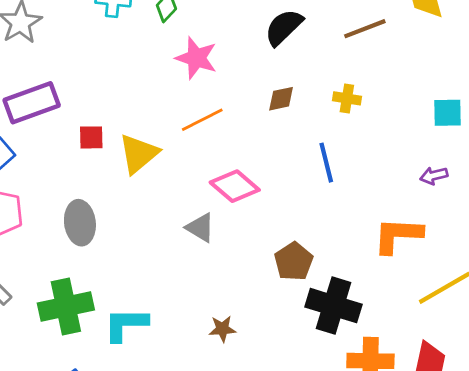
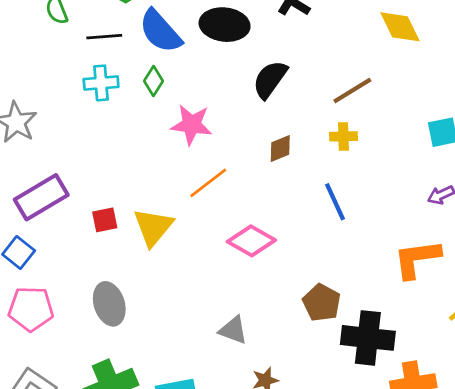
brown line: (365, 29) -> (352, 90), moved
gray triangle: (200, 228) -> (233, 330), moved

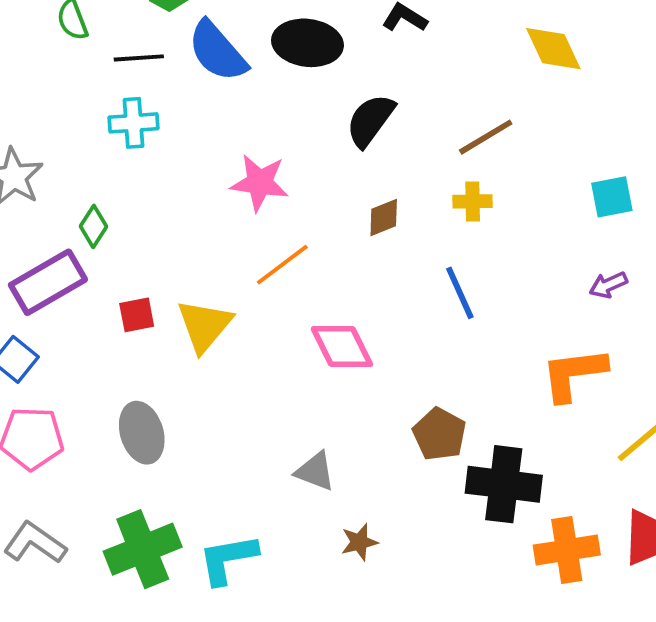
green diamond: (154, 81) -> (94, 226), moved
pink diamond: (251, 241) -> (342, 347), turned 33

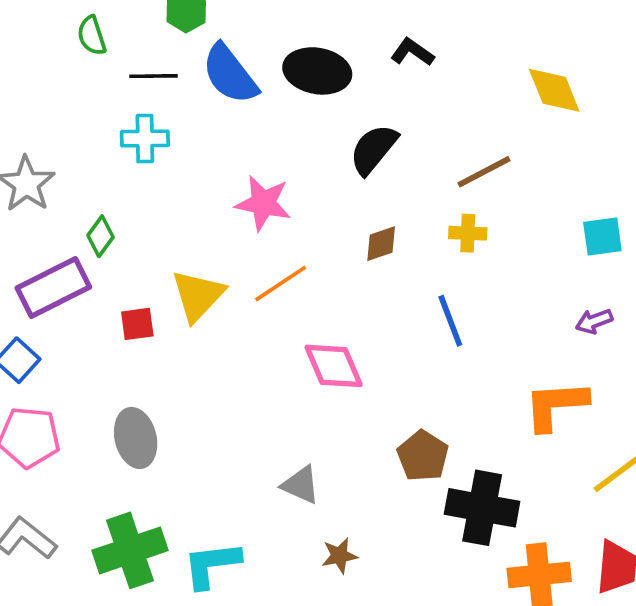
yellow triangle: (204, 326) -> (198, 296), moved

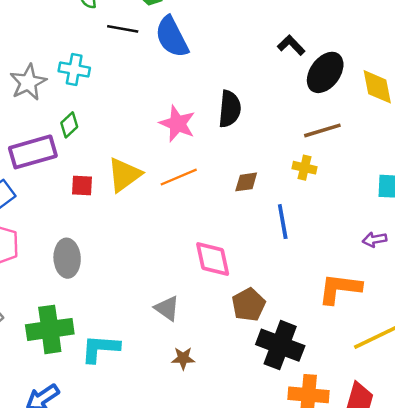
black ellipse: (317, 71) -> (325, 72), moved, turned -75
cyan cross: (145, 139) -> (74, 69), moved
black semicircle: (374, 149) -> (230, 109), moved, turned 135
brown diamond: (381, 244) -> (246, 182), moved
pink diamond: (334, 366) -> (213, 259), moved

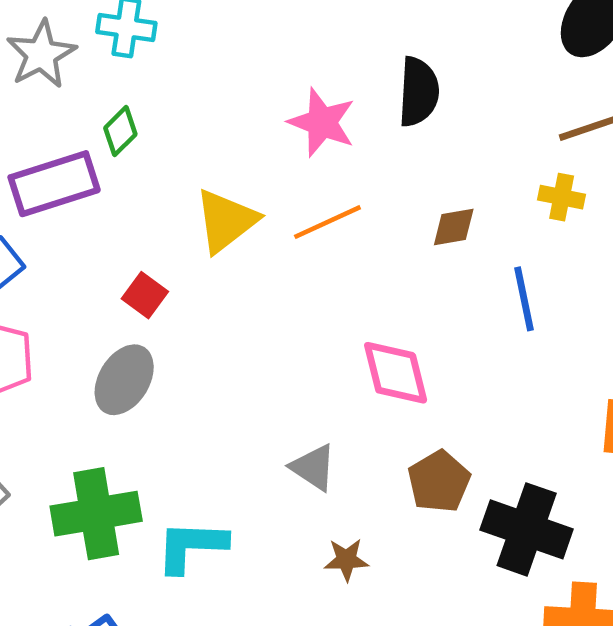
red square: (82, 185) -> (145, 295), moved, turned 35
gray ellipse: (67, 258) -> (124, 380), turned 36
brown pentagon: (249, 305) -> (439, 481), moved

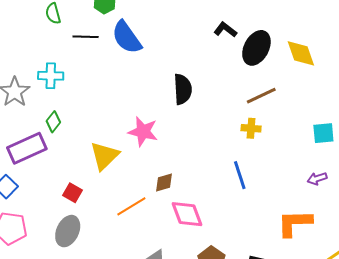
pink star: (322, 122) -> (143, 132), moved
orange line: (327, 222) -> (131, 206), moved
brown diamond: (454, 227) -> (164, 182), moved

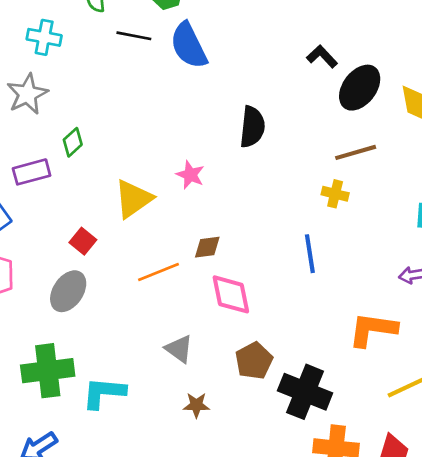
cyan cross: (51, 76) -> (44, 37), moved
pink star: (143, 132) -> (190, 175), size x0.7
purple rectangle: (27, 148) -> (32, 172), size x0.7

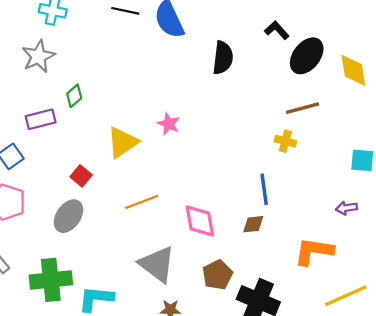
black semicircle: (252, 127) -> (223, 58), moved
brown diamond: (207, 247) -> (253, 224), moved
gray triangle: (179, 349) -> (157, 264), size x1.6

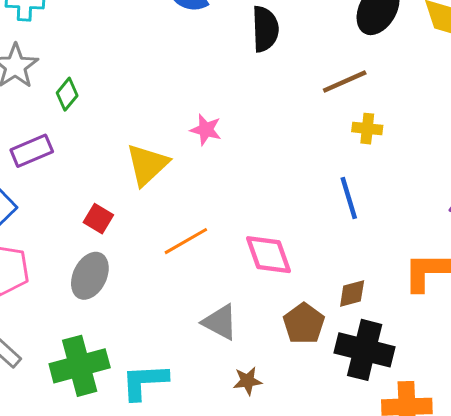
green diamond: (74, 96) -> (67, 94), moved
brown line: (303, 108) -> (345, 82), moved
brown diamond: (253, 224) -> (352, 294), moved
gray triangle: (157, 264) -> (220, 322), size x0.7

